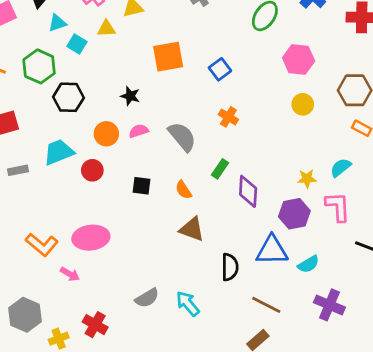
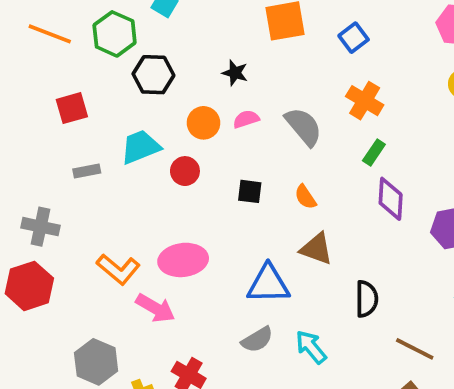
orange cross: (228, 117) -> (365, 101), size x1.4
green rectangle: (220, 169) -> (374, 152), moved
blue triangle: (272, 250) -> (268, 284), moved
pink arrow: (70, 274) -> (155, 308), size x1.5

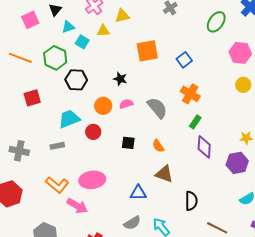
gray rectangle: (87, 171) -> (57, 146), moved
gray cross: (40, 227) -> (19, 151), moved
blue triangle: (268, 284) -> (138, 193), size x0.7

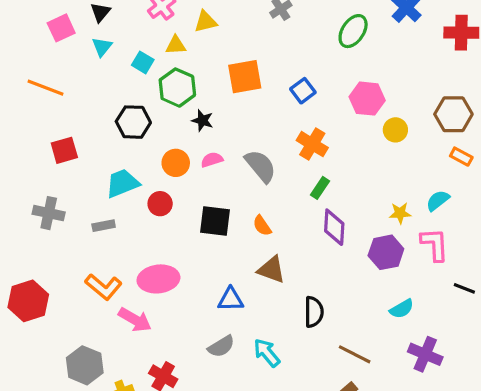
cyan triangle: (68, 27) -> (102, 47), moved, turned -32
pink hexagon: (240, 53) -> (367, 99), moved
green hexagon: (55, 58) -> (177, 88), moved
black square: (128, 143) -> (215, 221), size x1.5
gray cross: (19, 151) -> (49, 213), moved

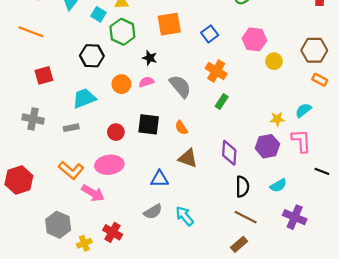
black star: (202, 121) -> (150, 58), moved
red circle: (160, 204) -> (116, 132), moved
purple diamond: (334, 227) -> (229, 153), moved
black semicircle: (314, 312) -> (242, 187), moved

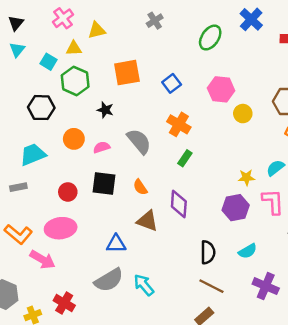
pink semicircle: (146, 82) -> (102, 147), moved
purple diamond: (229, 153) -> (179, 204), moved
gray semicircle: (153, 212) -> (109, 280), size x1.4

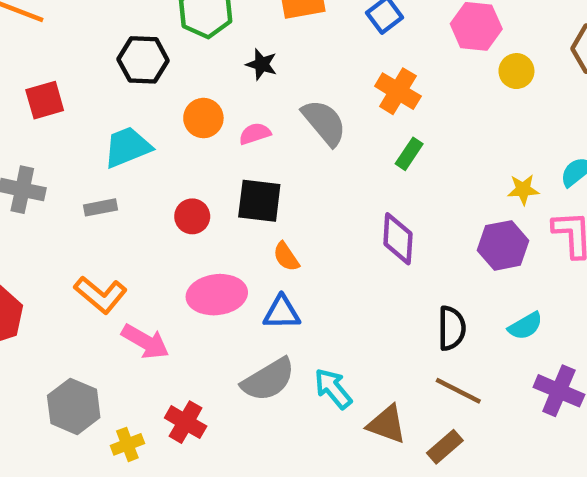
orange semicircle: (140, 187) -> (286, 257), moved
brown triangle: (147, 221) -> (387, 424), moved
pink ellipse: (61, 228) -> (217, 295), moved

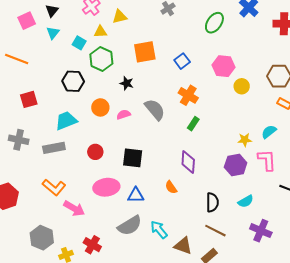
black square: (259, 201) -> (133, 158), moved
gray rectangle: (101, 207) -> (54, 148), size x1.5
orange semicircle: (286, 257) -> (171, 187), moved

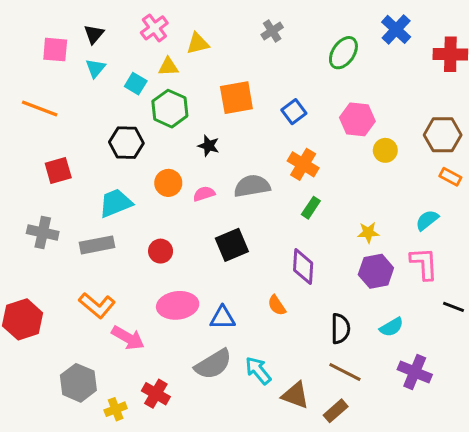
pink square: (27, 21) -> (55, 50), turned 30
gray semicircle: (155, 109) -> (252, 186), turned -60
yellow star: (245, 140) -> (368, 233), moved
black square: (133, 158) -> (232, 245), moved, turned -30

